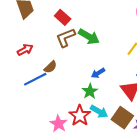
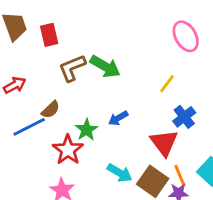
red rectangle: (63, 17) -> (49, 35), moved, turned 35
green star: (90, 91) -> (87, 130), moved
red star: (80, 116) -> (68, 150), moved

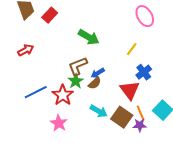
red rectangle: (49, 35) -> (50, 15), turned 56
brown L-shape: (72, 68) -> (78, 66), moved
brown semicircle: (51, 110) -> (95, 83), moved
blue line: (29, 127) -> (36, 92), moved

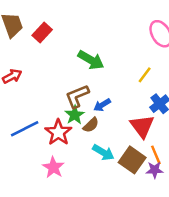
brown semicircle: (95, 83) -> (91, 125), moved

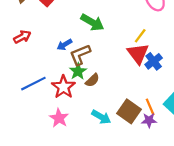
blue arrow: (102, 105) -> (65, 45), moved
red triangle: (142, 126) -> (138, 54), moved
cyan arrow: (103, 152) -> (101, 117), moved

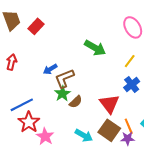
green arrow: (92, 22) -> (95, 48), moved
yellow line: (140, 36) -> (130, 61), moved
red arrow: (22, 37) -> (12, 62), turned -49
red triangle: (138, 54) -> (109, 104), moved
red star: (63, 87) -> (29, 122), moved

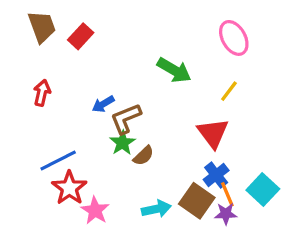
blue cross: (132, 84) -> (216, 175), moved
red triangle: (109, 104) -> (213, 133), moved
cyan arrow: (84, 135) -> (156, 209), turned -42

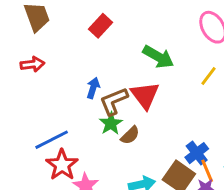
red rectangle: (81, 36) -> (100, 26), moved
red arrow: (42, 93) -> (32, 64), moved, turned 70
blue arrow: (103, 104) -> (93, 88), turned 138
red triangle: (213, 133) -> (145, 95), moved

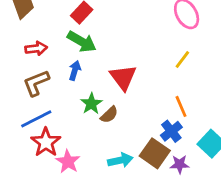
green arrow: (158, 57) -> (82, 42), moved
red arrow: (32, 64) -> (36, 48), moved
brown L-shape: (114, 101) -> (36, 83), moved
orange line: (207, 171) -> (181, 106), moved

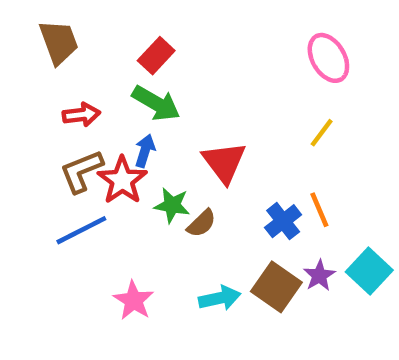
green star: (91, 104) -> (172, 205), turned -30
blue cross: (171, 131) -> (283, 221), moved
red star: (46, 142) -> (122, 180), moved
purple star: (180, 164) -> (319, 275), moved, turned -30

